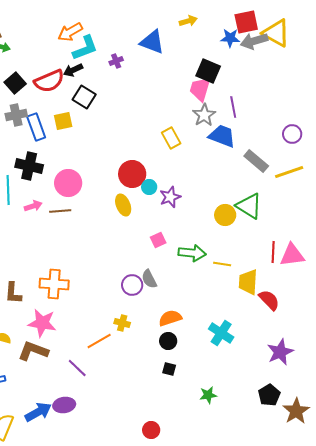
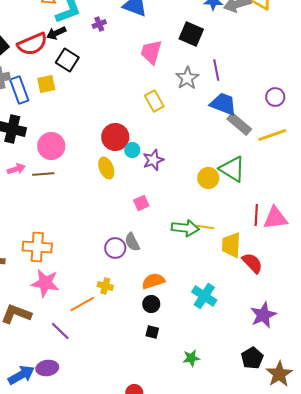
pink trapezoid: (200, 89) -> (151, 52), moved
blue trapezoid: (222, 136) -> (223, 104), moved
green arrow: (192, 253) -> (185, 228), moved
pink star: (42, 323) -> (45, 283), moved

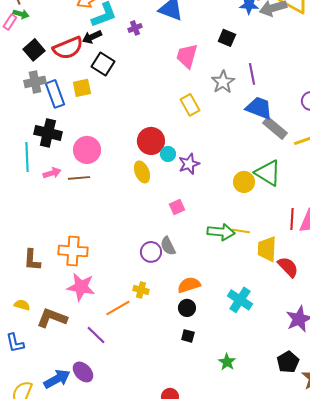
black square: (191, 34) -> (227, 38), size x0.7
green star: (191, 358) -> (227, 362), turned -30
purple ellipse: (47, 368) -> (83, 372), turned 55

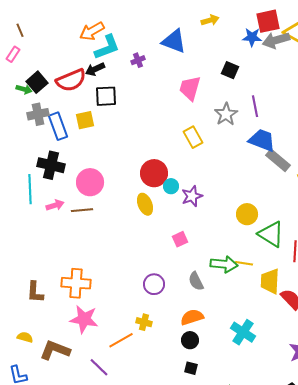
green arrow: (21, 14) -> (24, 89), moved
black square: (103, 64) -> (106, 96), turned -35
green triangle: (268, 173) -> (271, 234), moved
gray semicircle: (168, 246) -> (196, 281), moved

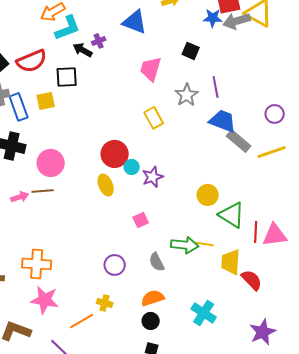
black arrow: (95, 69) -> (83, 50), moved, turned 54
pink arrow: (55, 205) -> (20, 197), moved

